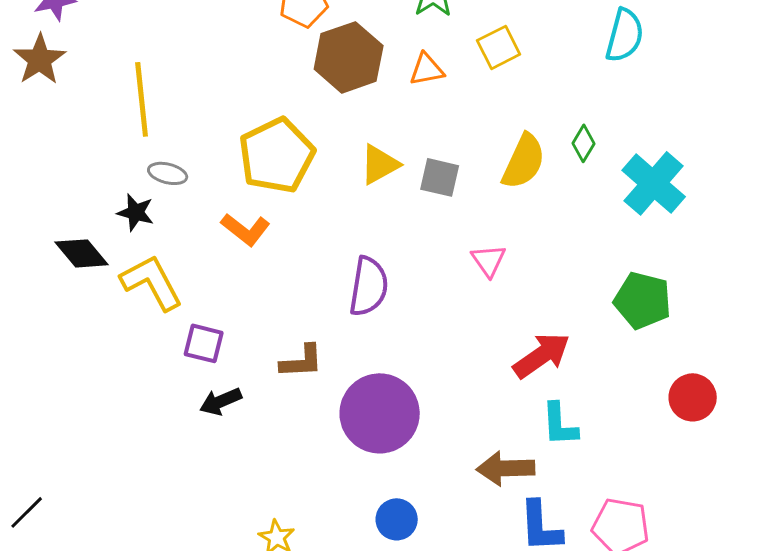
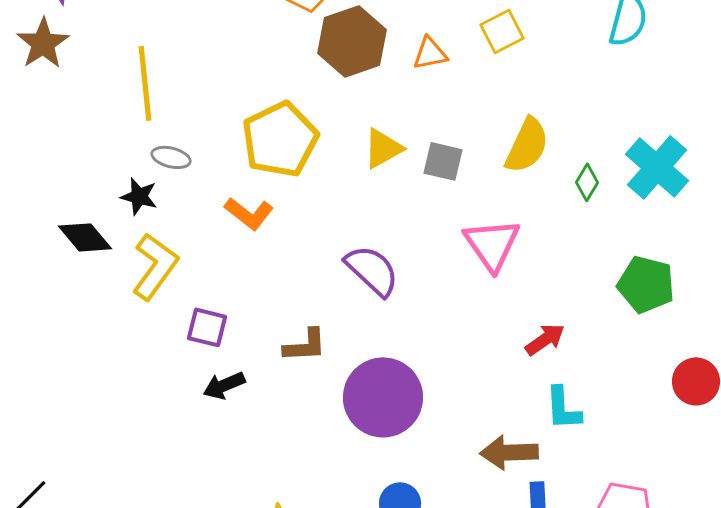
green diamond: (584, 143) -> (587, 182), moved
pink triangle: (489, 260) -> (492, 244), size x1.6
yellow L-shape: (152, 282) -> (155, 266), turned 64
purple semicircle: (369, 286) -> (372, 270), turned -56
red arrow: (542, 355) -> (545, 339), size x0.7

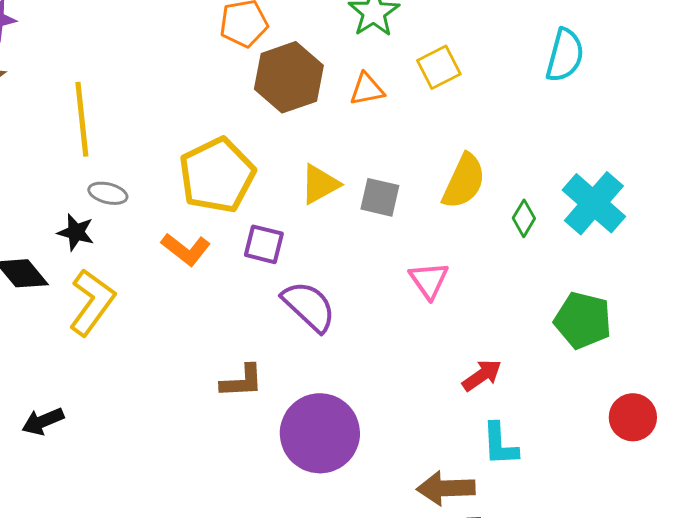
pink triangle: (492, 244) -> (429, 280), size x0.7
purple square: (207, 327) -> (264, 244), moved
black arrow: (224, 385) -> (43, 421), moved

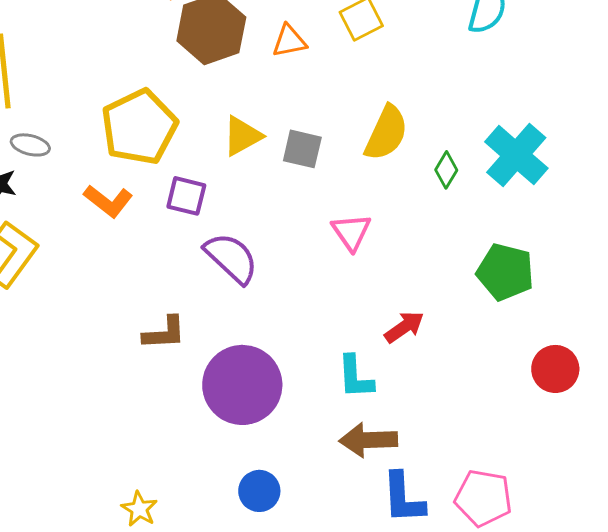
cyan L-shape: (500, 444) -> (355, 377), moved

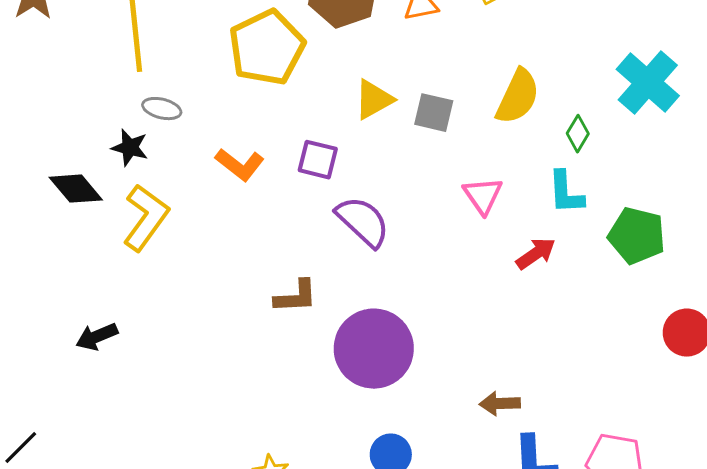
yellow pentagon: (139, 127) -> (267, 48), moved
cyan cross: (516, 155) -> (648, 83), moved
red arrow: (404, 327) -> (536, 254), moved
cyan L-shape: (355, 377) -> (566, 193), moved
brown arrow: (368, 440) -> (500, 404), size x0.7

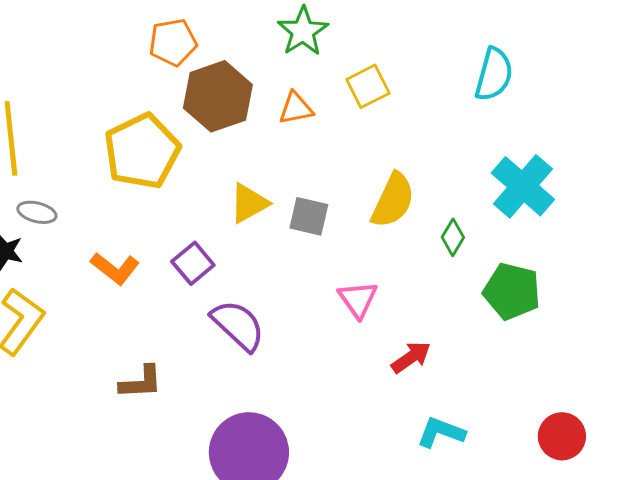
purple square: (318, 160) -> (193, 263), turned 36
cyan L-shape: (566, 193) -> (441, 432), moved, turned 114
green pentagon: (637, 236) -> (512, 291), moved
brown L-shape: (296, 297) -> (141, 382), moved

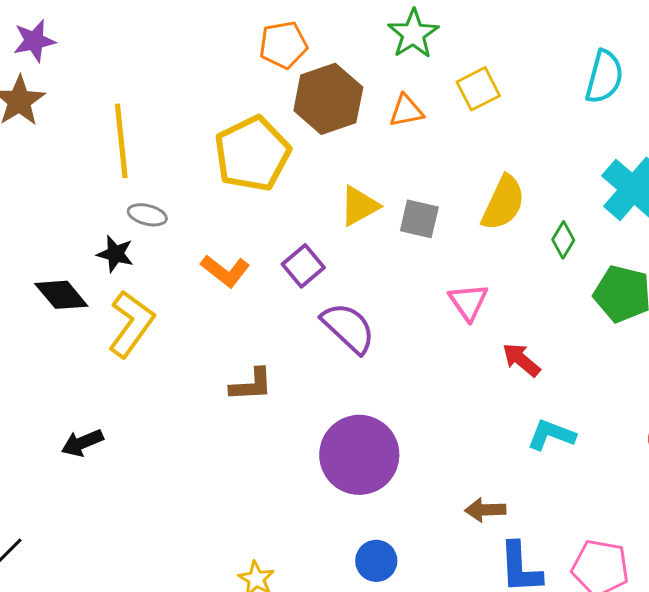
red arrow: (411, 357) -> (521, 360), turned -105

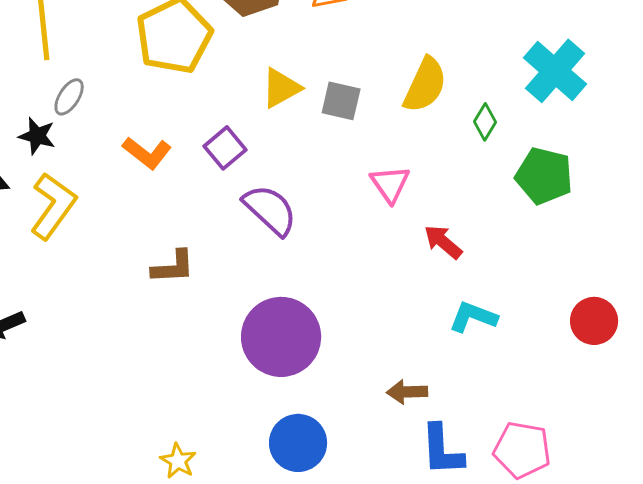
gray ellipse: (147, 215) -> (69, 97), turned -72
blue circle: (376, 561) -> (298, 443), size x1.4

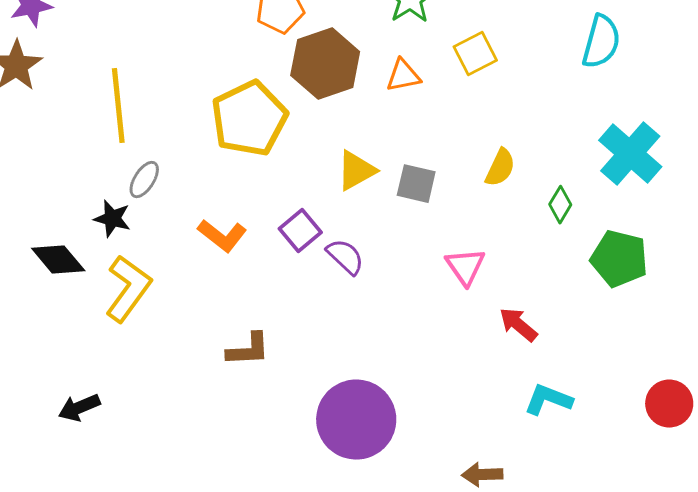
yellow semicircle: (425, 85) -> (500, 168), size x0.7
purple semicircle: (270, 210) -> (345, 257), moved, size x0.7

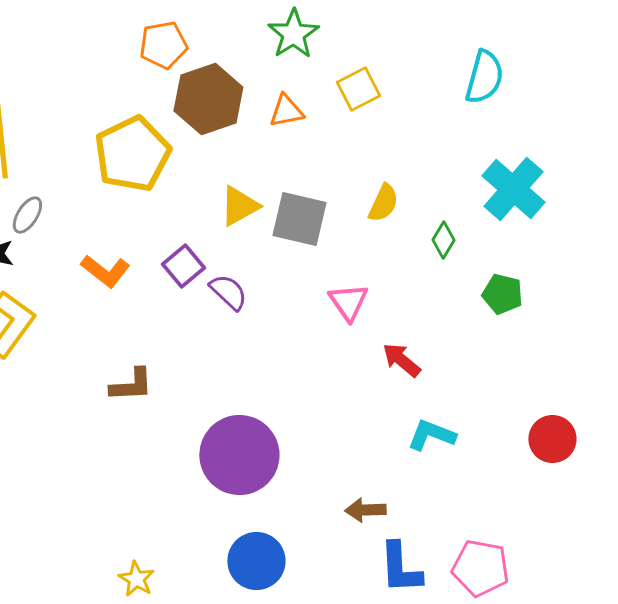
gray square: (416, 184) -> (299, 219), size x1.4
green pentagon: (619, 259) -> (502, 294), size x0.7

